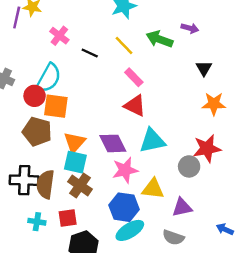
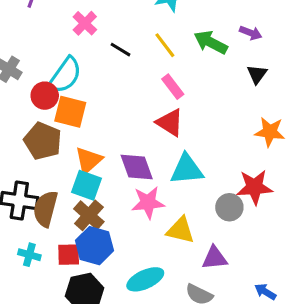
black triangle: (204, 68) -> (257, 74), moved
blue hexagon: (124, 207) -> (94, 246), moved

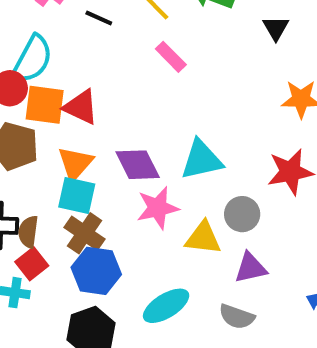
red triangle: (170, 123) -> (81, 107), moved
gray circle: (229, 207) -> (242, 214), moved
brown semicircle: (45, 209) -> (28, 232), size x0.7
red square: (69, 255) -> (32, 264), moved, turned -30

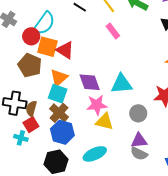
yellow triangle: (203, 238) -> (104, 122), moved
gray semicircle: (237, 317) -> (139, 154), moved

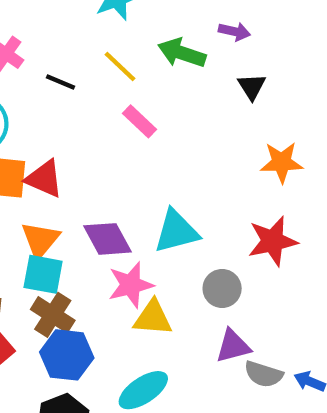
gray semicircle: (139, 154) -> (264, 374), moved

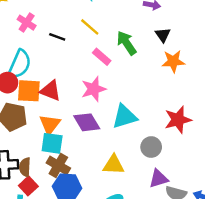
green arrow: (182, 53) -> (127, 43), moved, turned 40
orange star: (282, 162) -> (173, 61), moved
pink star: (131, 285) -> (94, 89), moved

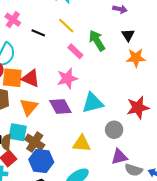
cyan square: (52, 143) -> (18, 132), moved

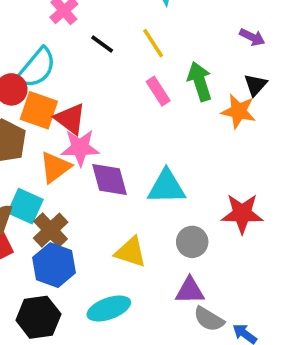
orange star: (136, 58) -> (239, 111), moved
pink star: (67, 78) -> (80, 148), moved

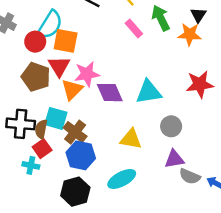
orange square: (39, 110) -> (66, 41), moved
red triangle: (70, 119) -> (59, 66), moved, turned 30
red star: (242, 214) -> (200, 84), moved

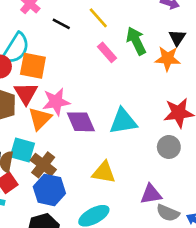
gray circle: (171, 126) -> (169, 147), moved

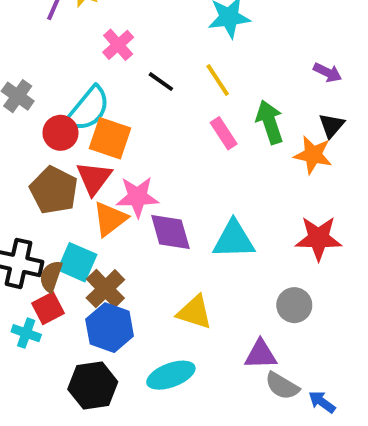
gray circle: (169, 147) -> (294, 305), moved

